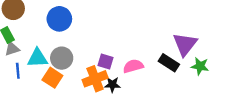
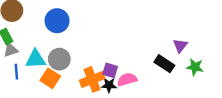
purple triangle: (185, 44) -> (180, 46), size x0.6
purple square: (105, 62) -> (110, 70), moved
pink semicircle: (133, 66) -> (127, 79), moved

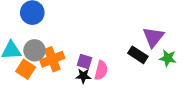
purple triangle: (180, 46) -> (153, 37), size x1.5
orange cross: (92, 79) -> (52, 59), moved
pink semicircle: (127, 79) -> (101, 70), turned 120

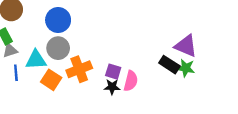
purple triangle: (153, 37) -> (186, 46), turned -45
gray circle: (35, 50) -> (58, 48), moved
green star: (168, 58) -> (186, 68), moved

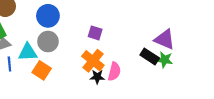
orange cross: (79, 69) -> (93, 61), moved, turned -30
purple square: (113, 72) -> (95, 33), moved

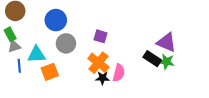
gray circle: (48, 42) -> (66, 43), moved
orange square: (42, 70) -> (50, 72), turned 36

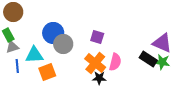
blue circle: (56, 20) -> (53, 33), moved
pink semicircle: (119, 73) -> (115, 62), moved

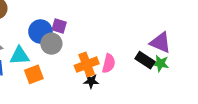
purple square: (97, 37) -> (59, 26), moved
orange cross: (95, 63) -> (87, 65), turned 30

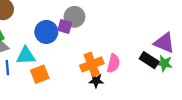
gray circle: (51, 44) -> (74, 17), moved

